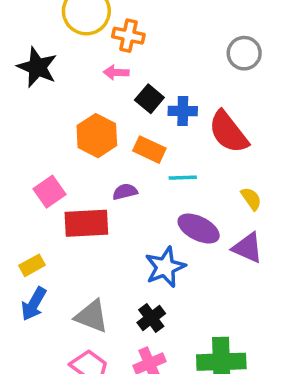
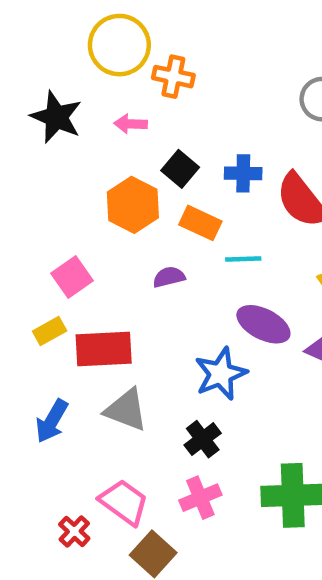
pink arrow: (116, 72) -> (131, 124), moved
black square: (149, 99) -> (180, 169), moved
red rectangle: (86, 223) -> (104, 349), moved
yellow rectangle: (32, 265) -> (50, 331), moved
gray triangle: (92, 316) -> (126, 410), moved

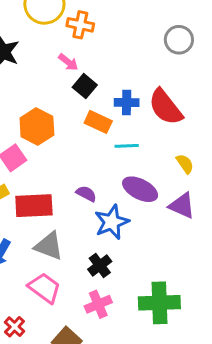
pink arrow: (131, 124) -> (68, 62), moved, turned -144
blue cross: (243, 173) -> (127, 103), moved
orange hexagon: (133, 205) -> (37, 126), moved
purple semicircle: (169, 277) -> (86, 194), moved, turned 42
pink trapezoid: (124, 502) -> (44, 288), moved

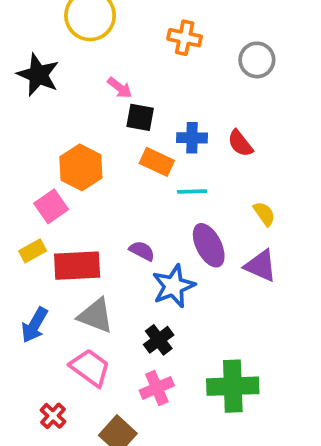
orange cross: (80, 25) -> (185, 38), moved
black square: (85, 86) -> (140, 117), turned -30
red semicircle: (165, 107) -> (240, 143), size x0.6
purple ellipse: (140, 189) -> (209, 245), turned 36

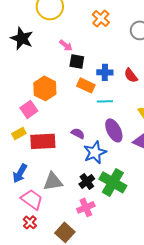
orange cross: (185, 38) -> (101, 18), turned 30
gray triangle: (96, 316) -> (53, 181), moved, turned -30
pink trapezoid: (90, 368) -> (32, 199), moved
green cross: (233, 386) -> (113, 182), moved, turned 32

